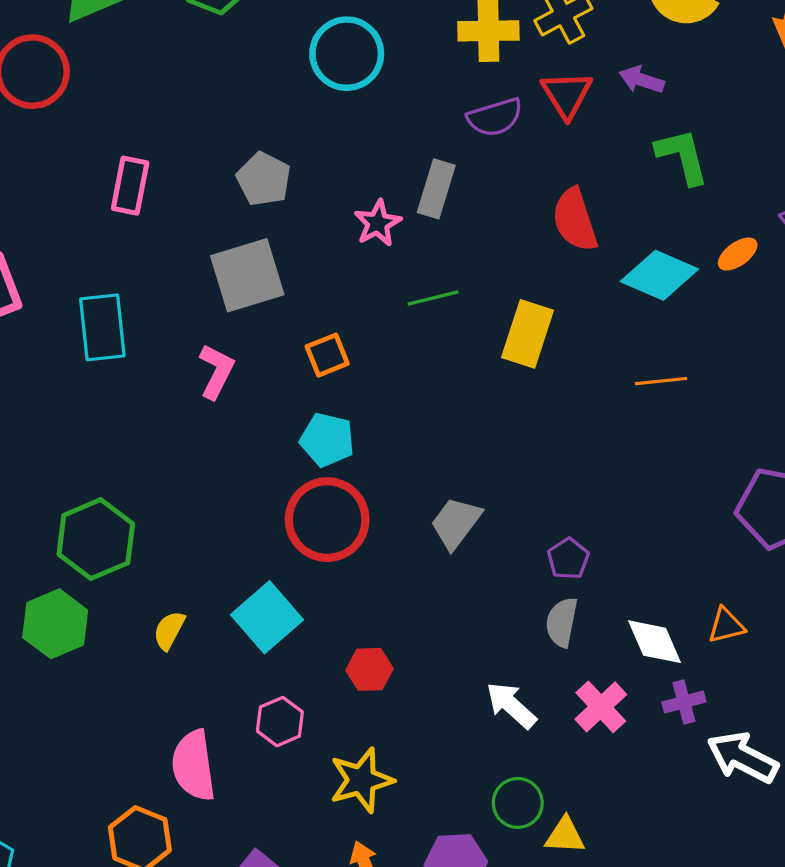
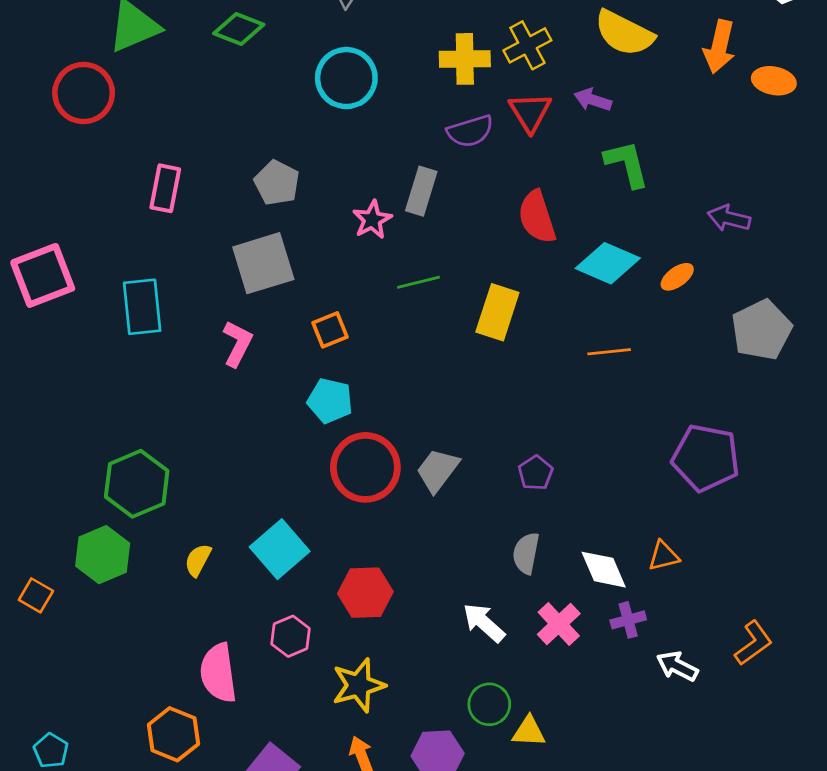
orange ellipse: (738, 254) -> (677, 277), moved
red circle: (327, 520) -> (365, 467), moved
purple pentagon: (568, 559) -> (536, 473), moved
red hexagon: (370, 669) -> (365, 593), size x1.4
white arrow: (743, 757) -> (677, 666), size x0.7

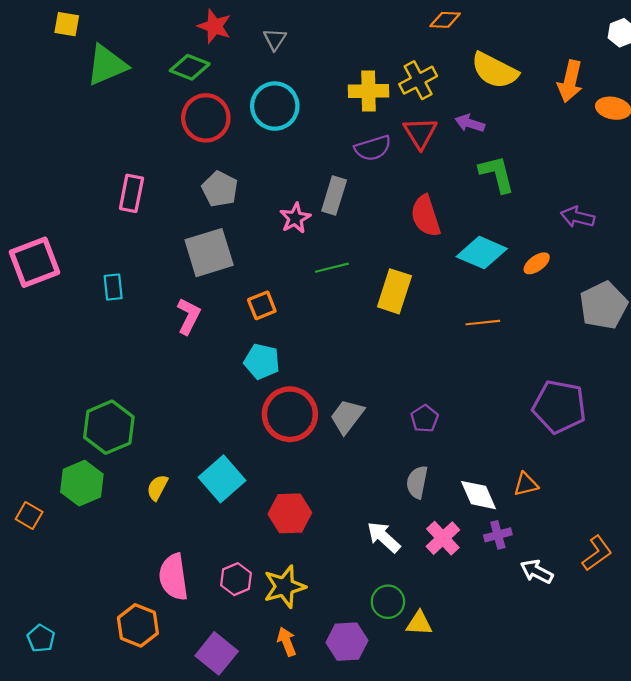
red circle: (84, 93) -> (206, 118), moved
cyan rectangle: (142, 307) -> (113, 287), size x0.6
pink hexagon: (291, 636) -> (236, 579), moved

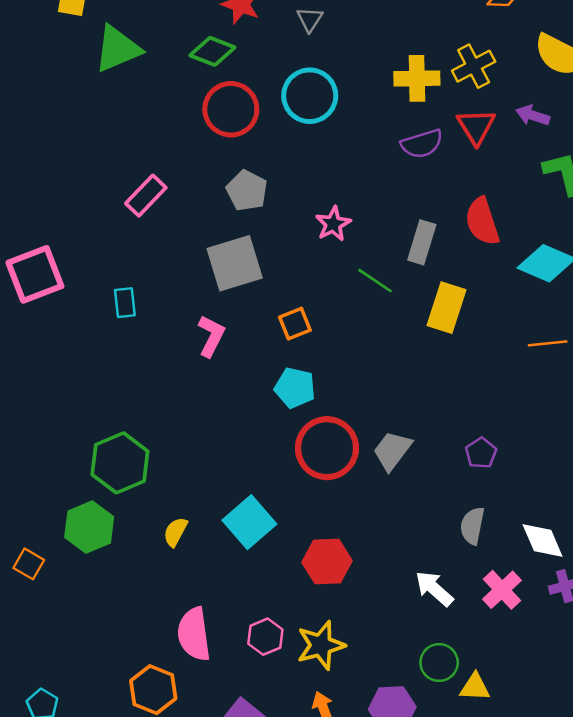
pink rectangle: (131, 193) -> (146, 196), turned 33
gray rectangle: (334, 195) -> (422, 242), moved
green line: (332, 268) -> (375, 281), turned 48

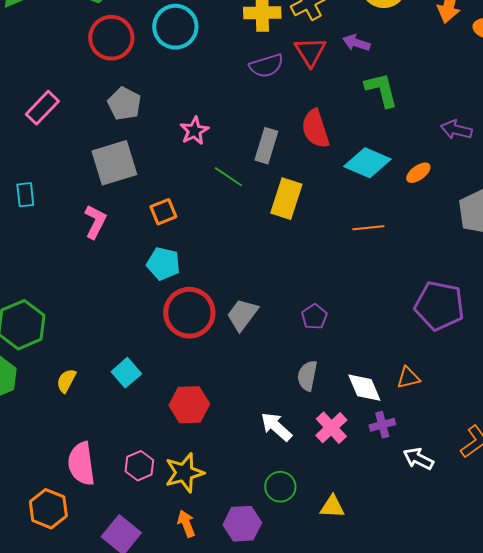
cyan square: (249, 522) -> (126, 373), size x0.7
yellow triangle: (475, 687) -> (332, 507), moved

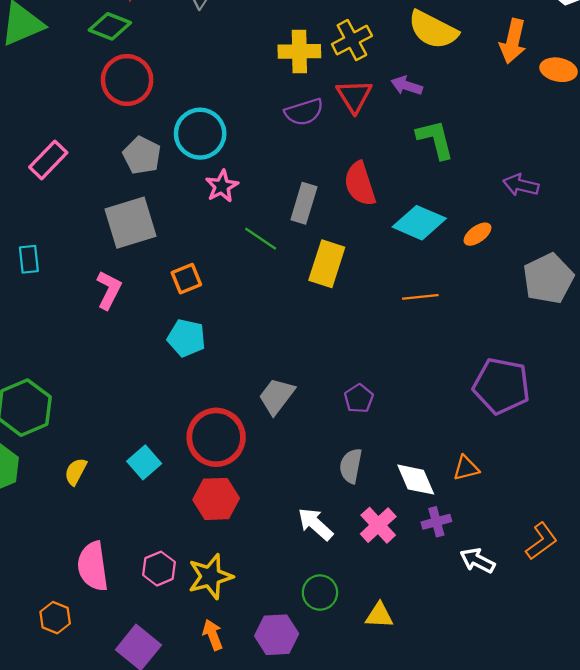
cyan circle: (175, 27) -> (200, 134), moved
red circle: (189, 313) -> (216, 437), moved
orange hexagon: (48, 509) -> (55, 618), size x0.7

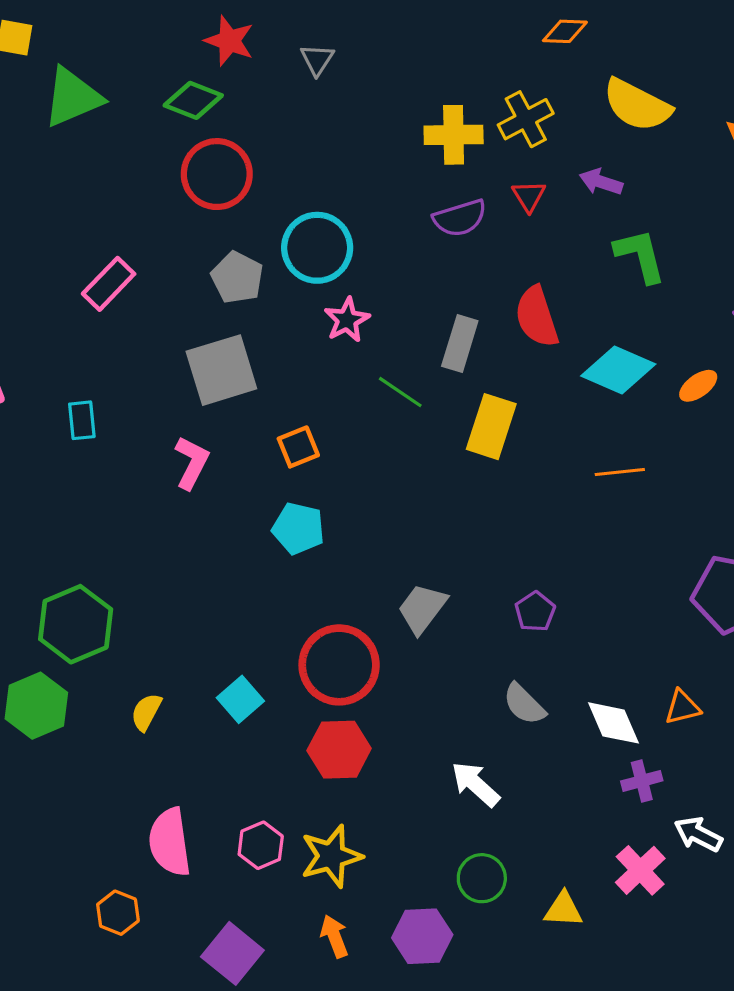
red triangle: (354, 96) -> (529, 196), size x0.7
gray semicircle: (351, 466) -> (524, 704), turned -56
pink cross: (378, 525) -> (640, 870), moved

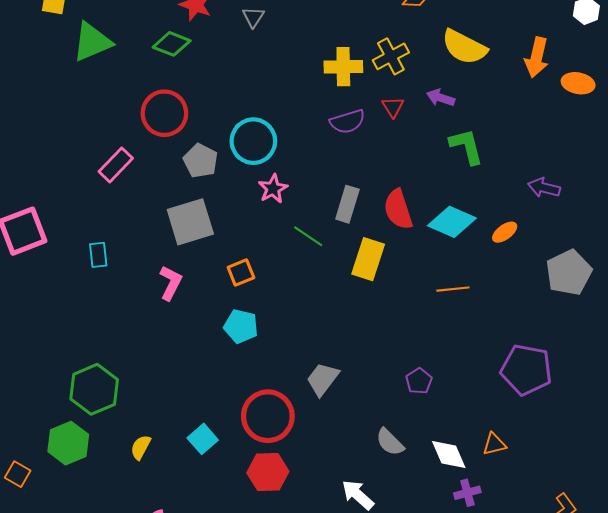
red circle: (217, 174) -> (164, 113), moved
red semicircle: (537, 317) -> (398, 209), moved
purple pentagon: (535, 612) -> (419, 381), moved

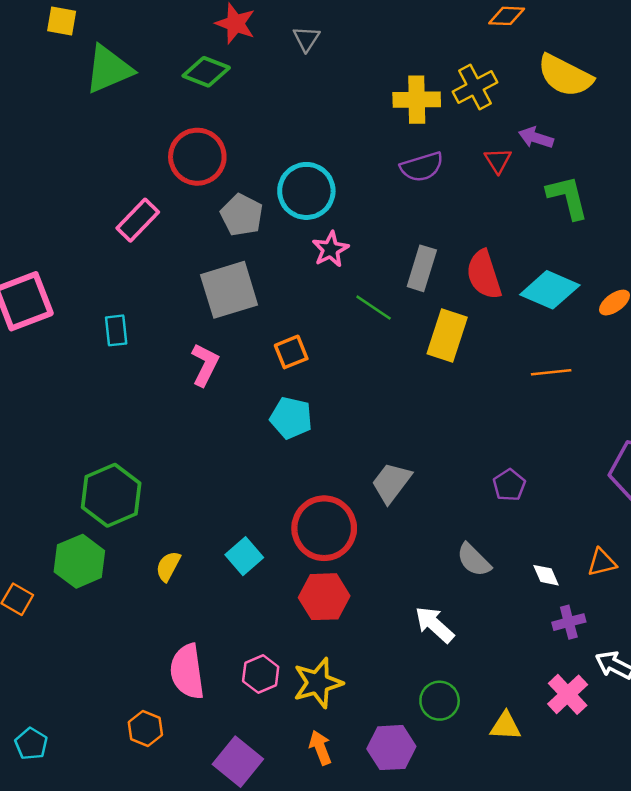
red triangle: (393, 107) -> (498, 161), moved
white diamond: (449, 454) -> (546, 575), size x0.6

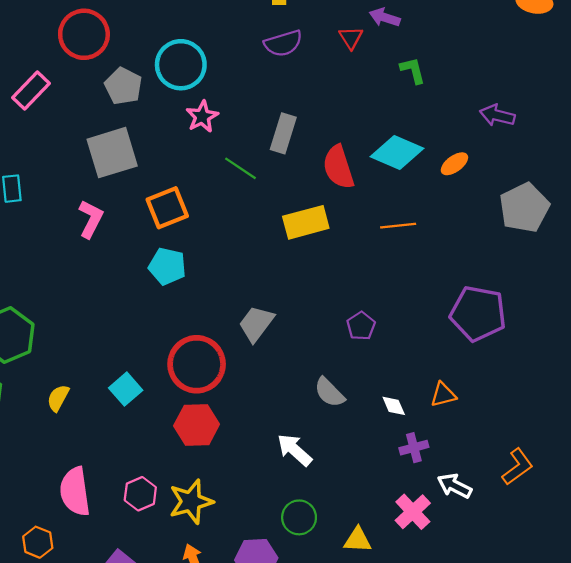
green L-shape: (568, 197) -> (413, 70), size x0.7
red semicircle: (484, 275) -> (338, 167), moved
yellow rectangle: (447, 335) -> (306, 222), moved, turned 57
orange square: (291, 352) -> (167, 208), size x1.4

